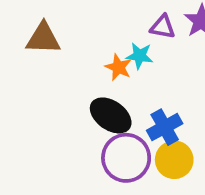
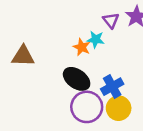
purple triangle: (163, 27) -> (111, 20), turned 42
brown triangle: (43, 38) -> (23, 56), moved

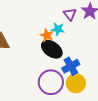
black ellipse: (77, 79) -> (52, 49), moved

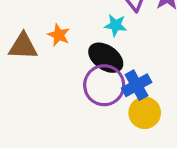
orange star: (47, 35) -> (59, 35), moved
purple circle: (51, 82) -> (104, 85), moved

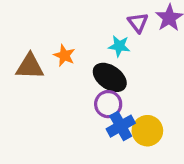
purple circle: (104, 85) -> (108, 104), size x0.7
blue cross: (137, 85) -> (121, 126), moved

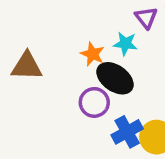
orange star: (64, 55) -> (93, 54), moved
purple circle: (108, 104) -> (94, 102), moved

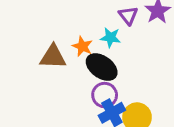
brown triangle: (27, 66) -> (53, 57), moved
purple circle: (94, 102) -> (105, 95), moved

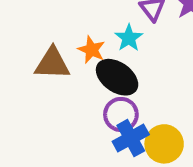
cyan star: (110, 38) -> (129, 38), turned 30

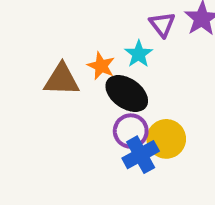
yellow circle: (164, 144) -> (166, 139), moved

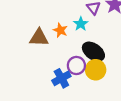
black ellipse: (127, 93) -> (93, 52), moved
blue cross: (141, 155) -> (61, 78), moved

